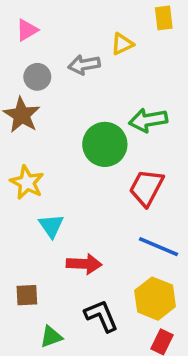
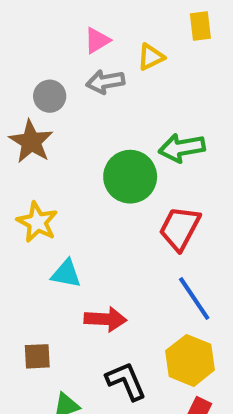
pink triangle: (27, 30) -> (97, 40), moved
cyan triangle: (51, 226) -> (66, 274), turned -44
blue line: (159, 247) -> (194, 298), turned 33

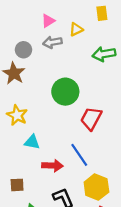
green arrow: (182, 148) -> (104, 54), moved
blue line: (194, 298) -> (79, 155), moved

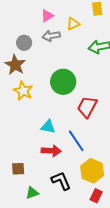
yellow star: (17, 115) -> (23, 91), moved
cyan triangle: (32, 142) -> (48, 127), moved

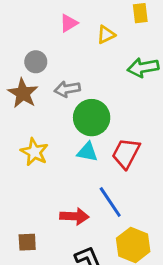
gray arrow: (51, 36) -> (67, 89), moved
yellow star: (23, 91) -> (34, 152), moved
cyan triangle: (48, 127) -> (87, 152), moved

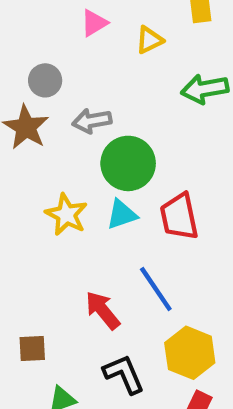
yellow star: (34, 152) -> (66, 215), moved
cyan triangle: (87, 152) -> (122, 215), turned -30
red trapezoid: (126, 153) -> (179, 217), turned -40
red arrow: (74, 216) -> (103, 310), turned -132

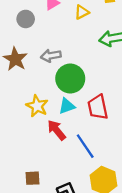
gray circle: (45, 80) -> (26, 19), moved
red arrow: (103, 310) -> (57, 130), moved
brown square: (32, 349) -> (32, 178), moved

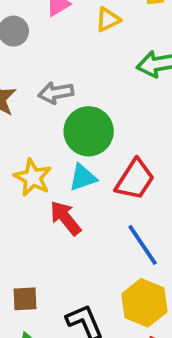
red trapezoid: (98, 107) -> (135, 179), turned -135
blue line: (85, 146) -> (143, 245), moved

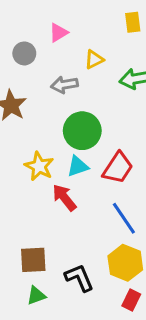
yellow triangle: (108, 20) -> (94, 59), moved
gray arrow: (56, 93) -> (64, 85), moved
brown square: (25, 299) -> (33, 260), size x1.4

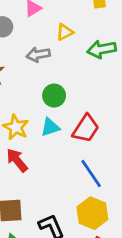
green circle: (82, 131) -> (54, 96), size x0.7
red arrow: (64, 198) -> (17, 160), moved

